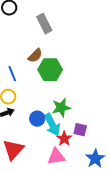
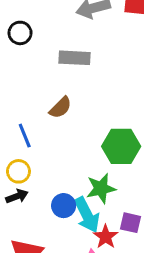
gray rectangle: (44, 24) -> (74, 58), turned -60
green hexagon: (50, 70) -> (121, 146), moved

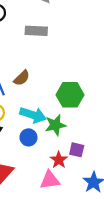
brown semicircle: (60, 108) -> (22, 78), moved
cyan arrow: (87, 215) -> (33, 115), moved, turned -45

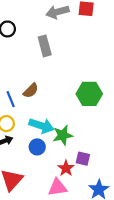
gray rectangle: (36, 31) -> (45, 46), turned 72
green hexagon: (70, 95) -> (89, 94), moved

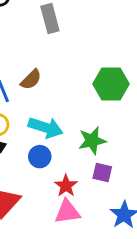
green star: (63, 135) -> (92, 141), moved
red star: (66, 168) -> (66, 186), moved

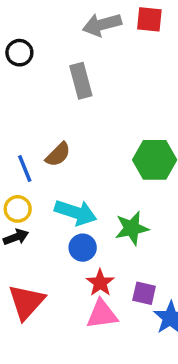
blue circle: (40, 157) -> (83, 248), moved
purple square: (102, 173) -> (144, 293), moved

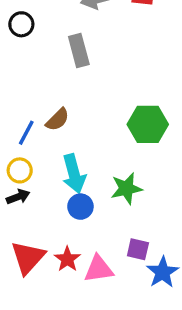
blue line: (25, 169) -> (26, 133), turned 50
cyan arrow: (76, 212) -> (74, 174), turned 57
red star: (100, 283) -> (67, 259), moved

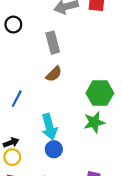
brown semicircle: (57, 120) -> (54, 74), moved
yellow circle: (20, 170) -> (12, 157), moved
green star: (126, 189) -> (94, 122), moved

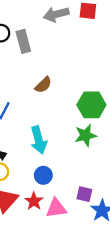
gray rectangle: (53, 43) -> (23, 41), moved
blue circle: (54, 149) -> (43, 175), moved

